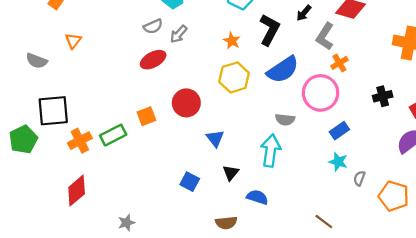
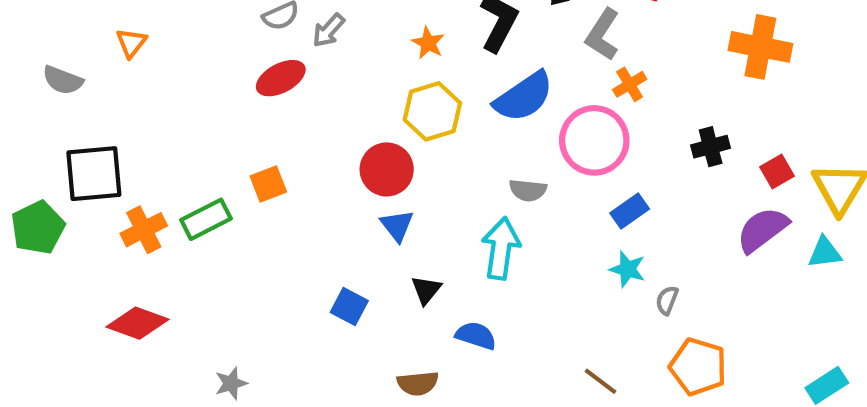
red circle: (186, 103) -> (387, 169), moved
red diamond: (77, 191) -> (137, 323), turned 60
orange pentagon: (394, 196) -> (698, 367), moved

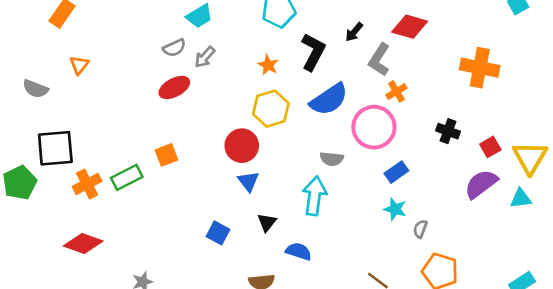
black cross: (711, 147) -> (448, 131), turned 35

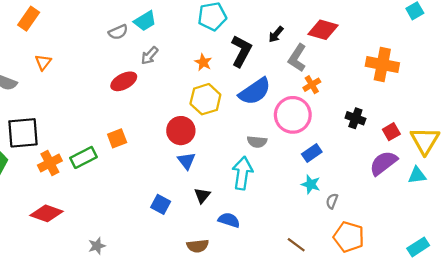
gray semicircle: (174, 48) -> (118, 32), moved

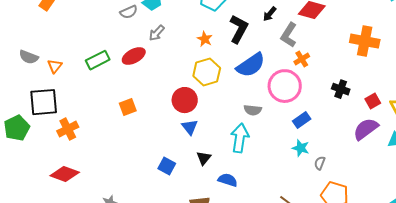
orange triangle: (43, 62) -> (55, 66), moved
green rectangle: (83, 157) -> (98, 60), moved

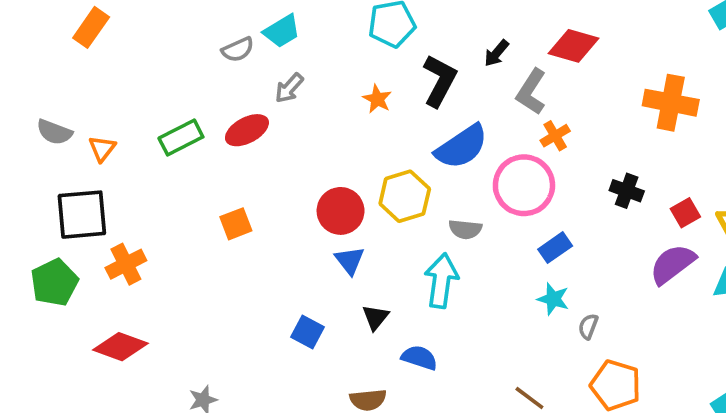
yellow hexagon: (207, 72) -> (405, 196), moved
green pentagon: (17, 128) -> (54, 282), moved

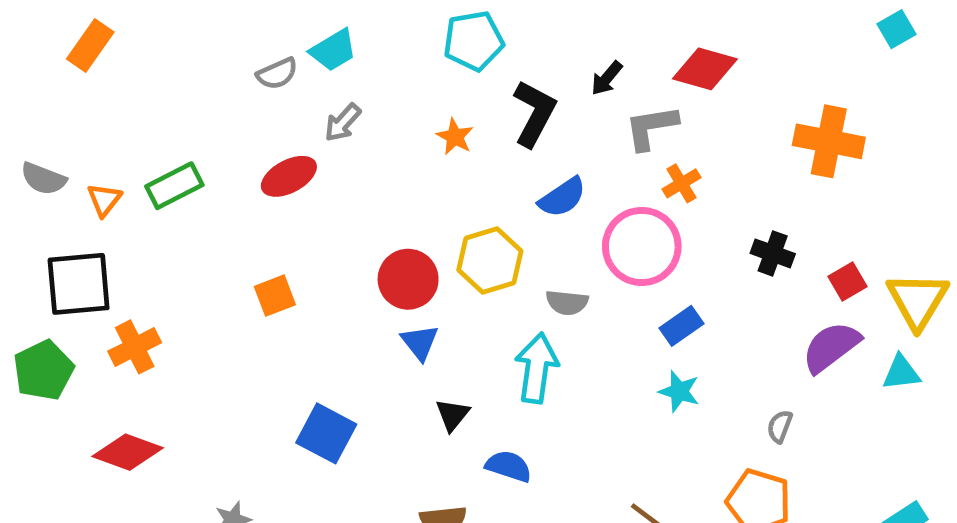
gray L-shape: (531, 92) -> (651, 127), turned 48
green rectangle: (181, 138) -> (174, 186), moved
blue semicircle: (462, 147) -> (562, 197), size x0.7
gray semicircle: (588, 326) -> (780, 426), moved
blue square: (307, 332) -> (326, 433), moved, size x1.4

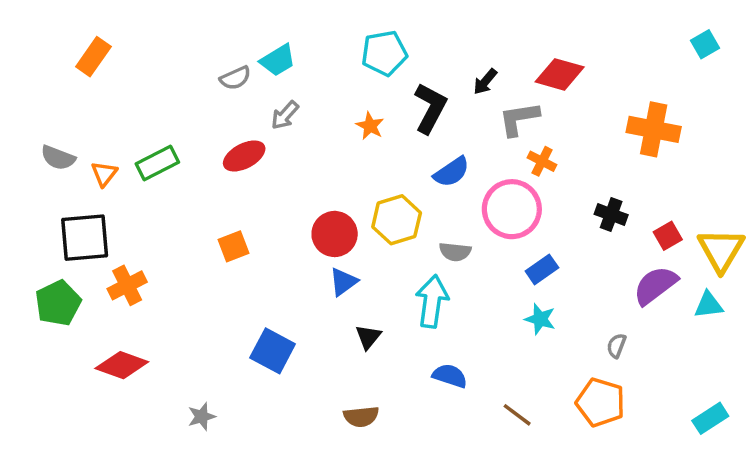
orange cross: (682, 183) -> (542, 161), turned -32
blue triangle: (420, 342) -> (343, 282), turned 32
blue semicircle: (509, 466) -> (450, 376), moved

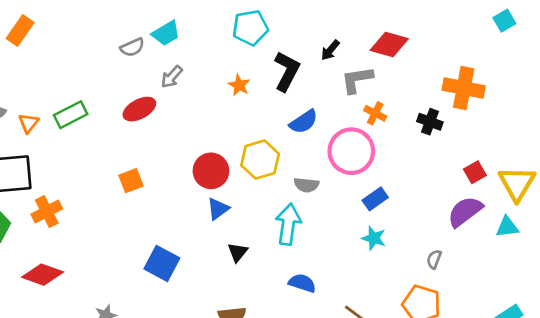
black cross: (611, 214) -> (430, 122), moved

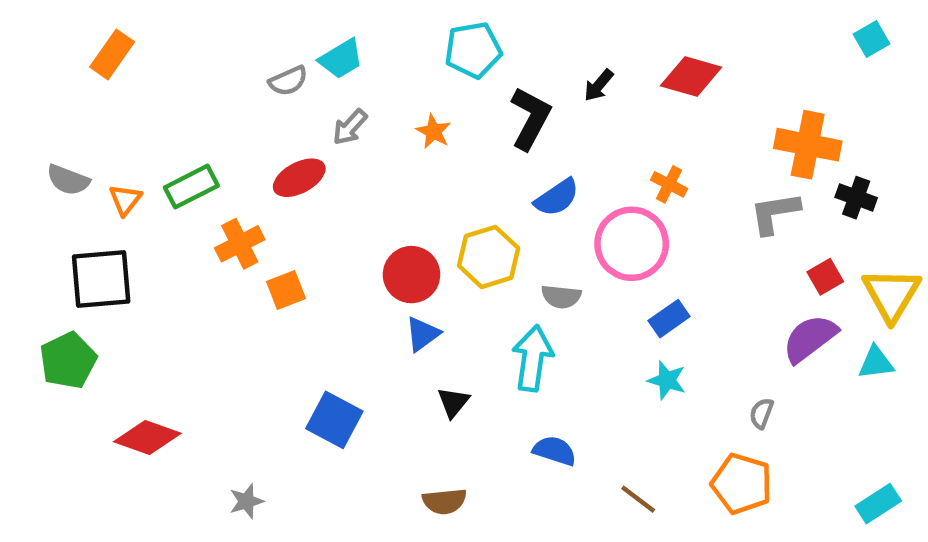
gray L-shape: (357, 80) -> (775, 213), moved
orange star: (239, 85) -> (434, 132), moved
black cross: (430, 122) -> (856, 198), moved
orange cross: (47, 212) -> (240, 244), moved

